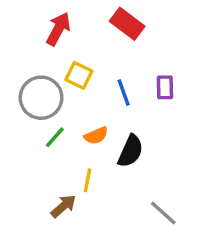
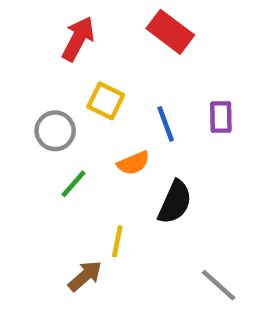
gray circle: (41, 98) -> (55, 131), size x0.7
orange semicircle: (96, 136) -> (133, 163), moved

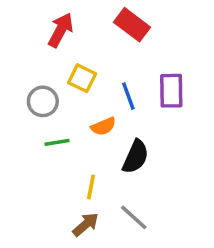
purple rectangle: (221, 117) -> (171, 91), size x1.4
green line: (74, 184) -> (57, 142), turned 40
brown arrow: (85, 276) -> (86, 224), moved
gray line: (219, 285) -> (134, 217), moved

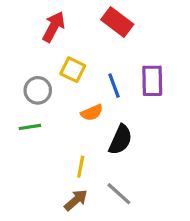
green line: (57, 142) -> (30, 127), moved

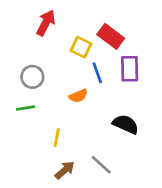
red rectangle: (117, 22) -> (111, 36), moved
yellow square: (73, 70) -> (81, 47), moved
black semicircle: (120, 140) -> (126, 124), moved, turned -90
yellow line: (81, 167) -> (57, 138), moved

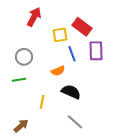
yellow square: (81, 47) -> (60, 35), turned -35
black semicircle: (126, 124) -> (71, 92), moved
brown arrow: (65, 170) -> (21, 126), moved

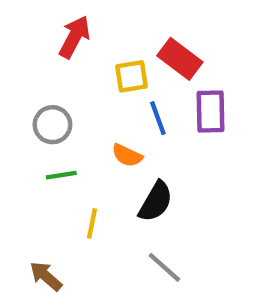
orange semicircle: (58, 71) -> (127, 155), turned 48
green line: (19, 80) -> (61, 175), moved
black semicircle: (71, 92) -> (156, 202), turned 96
brown arrow: (21, 126) -> (46, 276), turned -98

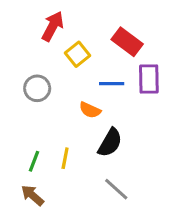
yellow square: (132, 76) -> (77, 54), moved, turned -30
blue line: (158, 118) -> (112, 84), turned -70
green line: (61, 175) -> (34, 161), moved, turned -60

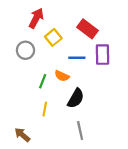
gray circle: (37, 88) -> (25, 50), moved
green line: (34, 161) -> (43, 81), moved
gray line: (116, 189) -> (80, 130), turned 36

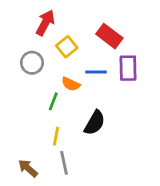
orange semicircle: (62, 76) -> (71, 84), moved
gray line: (80, 130) -> (64, 163), moved

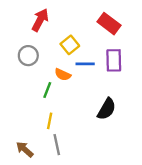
red rectangle: (109, 36) -> (109, 24), moved
yellow square: (67, 47) -> (70, 45), moved
black semicircle: (95, 123) -> (107, 109), moved

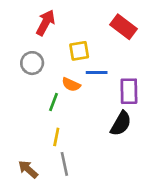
yellow square: (70, 45) -> (79, 51), turned 30
purple rectangle: (114, 60) -> (129, 91), moved

